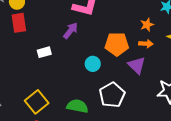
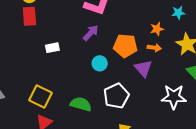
purple arrow: (70, 31) -> (91, 33), moved
yellow square: (37, 102) -> (41, 97), turned -30

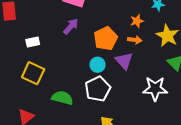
orange pentagon: (125, 46) -> (106, 38), turned -30
cyan circle: (100, 63) -> (98, 65), moved
yellow square: (41, 97) -> (33, 73), moved

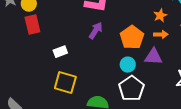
purple triangle: (124, 61) -> (154, 57), turned -36

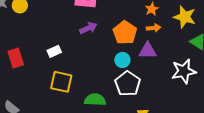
red rectangle: (32, 24) -> (16, 58), moved
purple arrow: (96, 31) -> (88, 28), turned 36

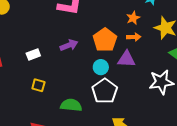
purple arrow: (88, 28) -> (69, 45), moved
yellow square: (61, 82) -> (38, 85), size x0.6

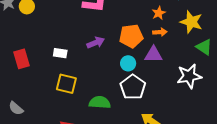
orange pentagon: (105, 40) -> (131, 36), turned 30
white rectangle: (33, 54) -> (60, 53), turned 32
yellow square: (38, 85) -> (66, 84), size x1.5

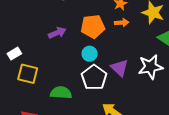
white rectangle: (60, 53) -> (14, 54), moved, turned -40
purple triangle: (154, 55) -> (120, 68), moved, turned 42

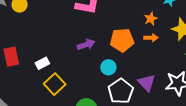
cyan circle: (90, 54) -> (108, 67), moved
yellow square: (28, 74) -> (55, 84), turned 30

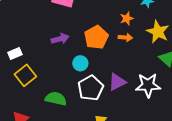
orange pentagon: (122, 40) -> (96, 37), turned -30
purple triangle: (147, 83) -> (117, 82), turned 42

